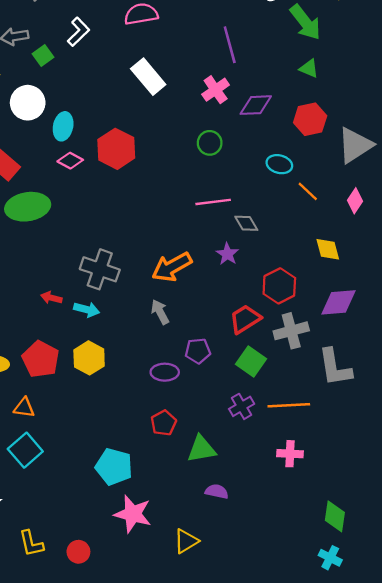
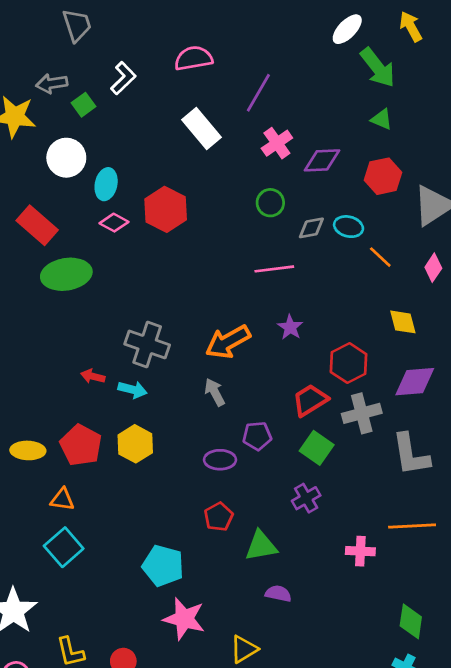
purple line: (230, 45) -> (258, 93), moved, turned 45
gray diamond: (246, 223) -> (311, 228), moved, turned -70
orange line: (289, 405) -> (412, 526), moved

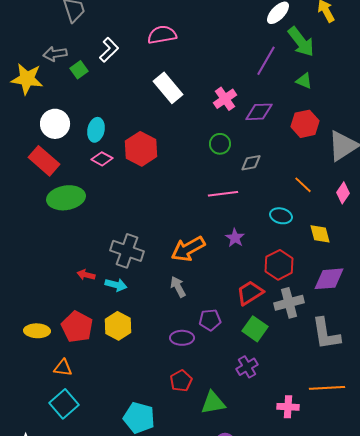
purple line: (258, 93) -> (266, 61), moved
white circle: (66, 158) -> (55, 124), moved
cyan ellipse: (349, 227) -> (281, 216), moved

